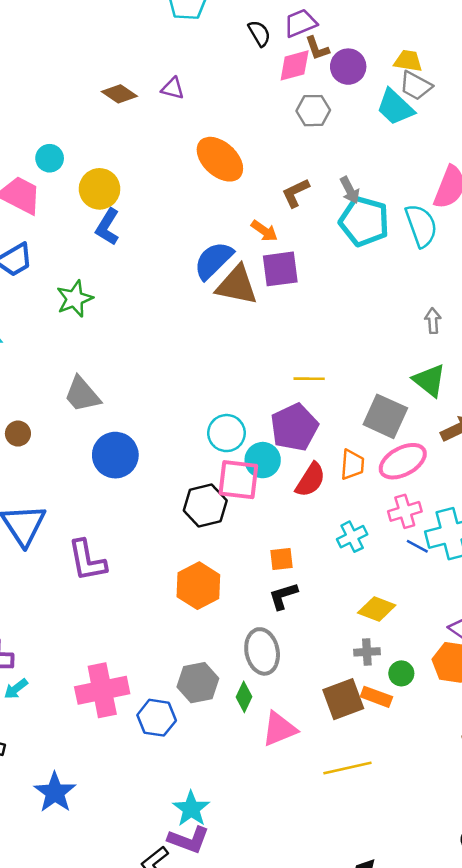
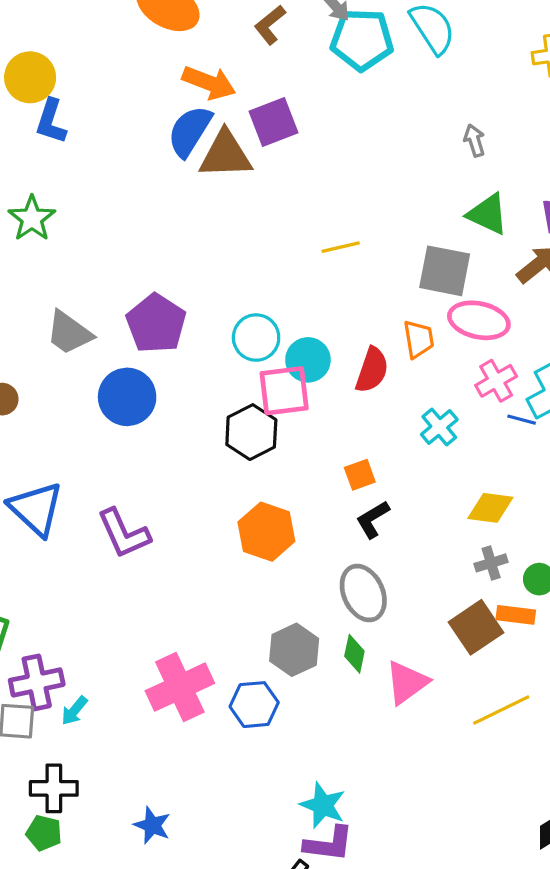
orange arrow: (264, 231) -> (209, 83), moved, size x1.5
purple pentagon: (294, 427) -> (156, 323), moved
pink ellipse: (403, 461) -> (479, 320), turned 54
blue star: (55, 792) -> (152, 825), size x0.7

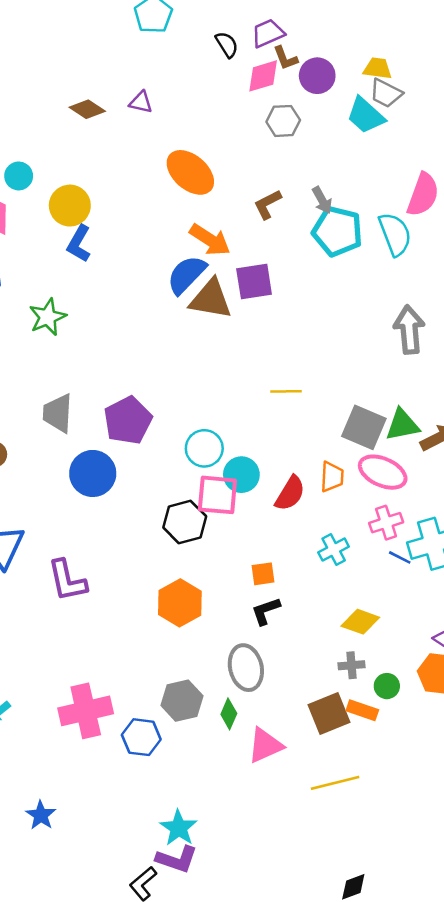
gray arrow: (474, 140) -> (409, 330), size x1.8
green triangle: (488, 214) -> (402, 425), moved, turned -48
gray trapezoid: (69, 333) -> (58, 413), turned 45

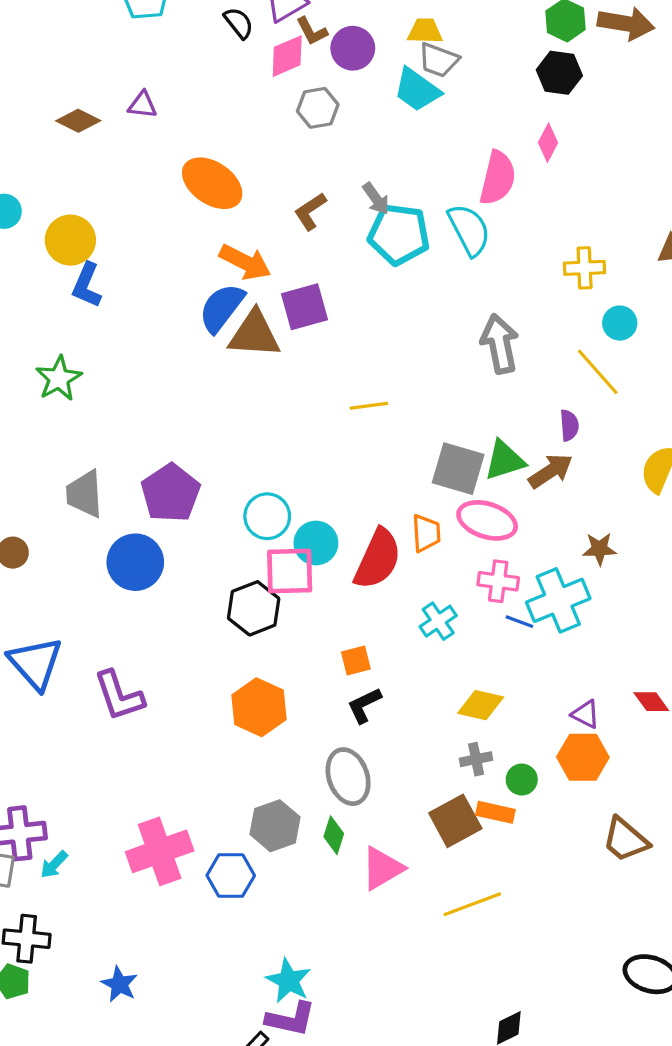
yellow line: (286, 391) -> (369, 406), moved
red semicircle: (290, 493) -> (378, 559), size x1.4
pink cross: (386, 523) -> (498, 581), turned 32

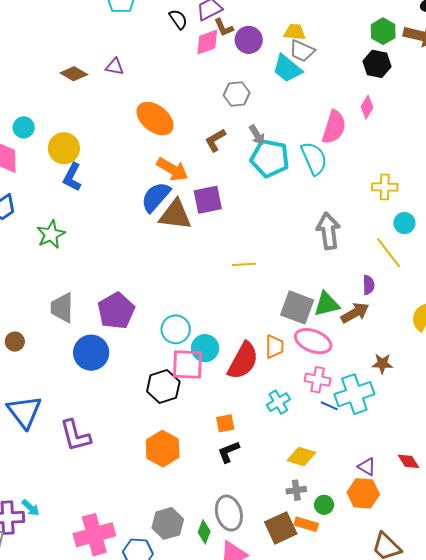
gray hexagon: (318, 108) -> (237, 94), moved
gray ellipse: (348, 777) -> (229, 513), moved
cyan arrow: (54, 865) -> (31, 508), moved, turned -96

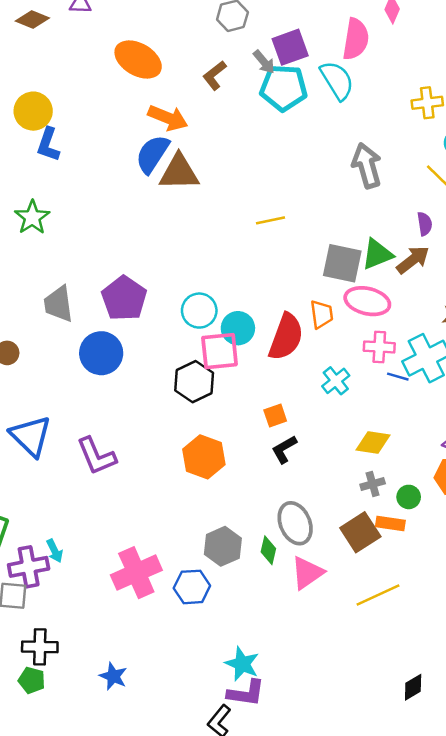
purple square: (208, 200) -> (290, 47), moved
cyan arrow: (31, 508) -> (55, 551), turned 30

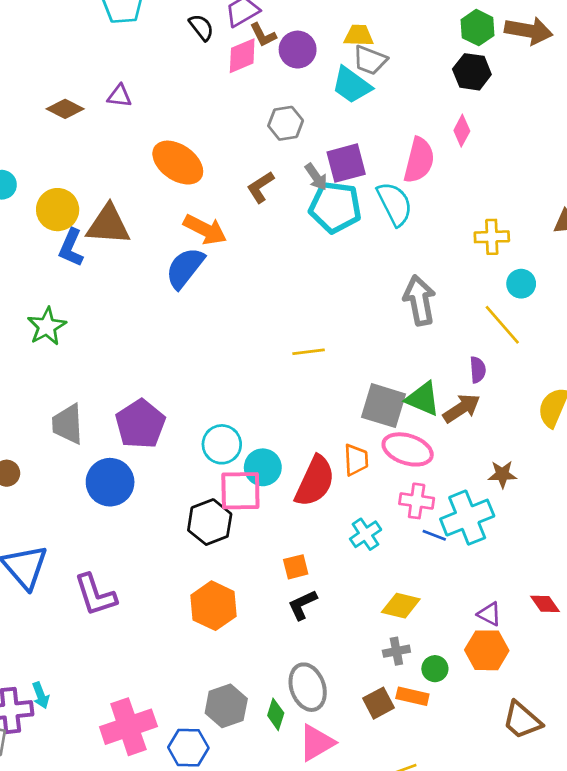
brown triangle: (179, 172) -> (108, 225), moved
green triangle: (377, 254) -> (423, 399), turned 40
brown square: (360, 532) -> (379, 703), size x0.7

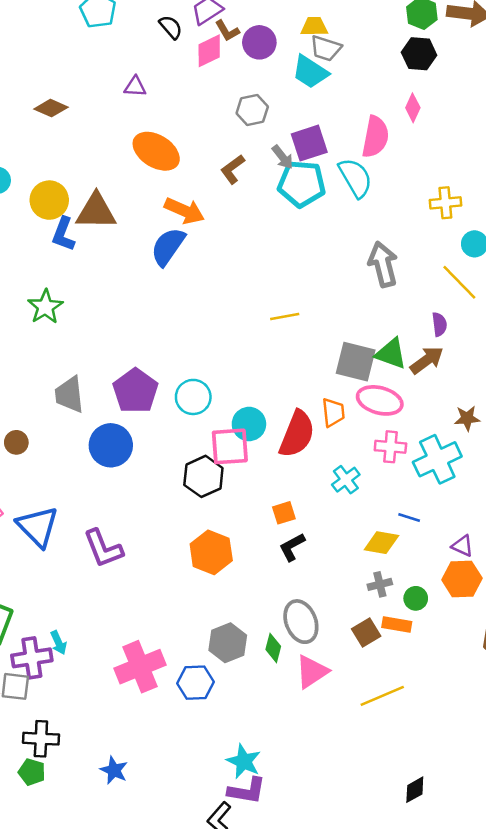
purple triangle: (119, 96) -> (135, 87), moved
cyan circle: (222, 444) -> (193, 397), moved
blue line: (434, 535) -> (409, 518), moved

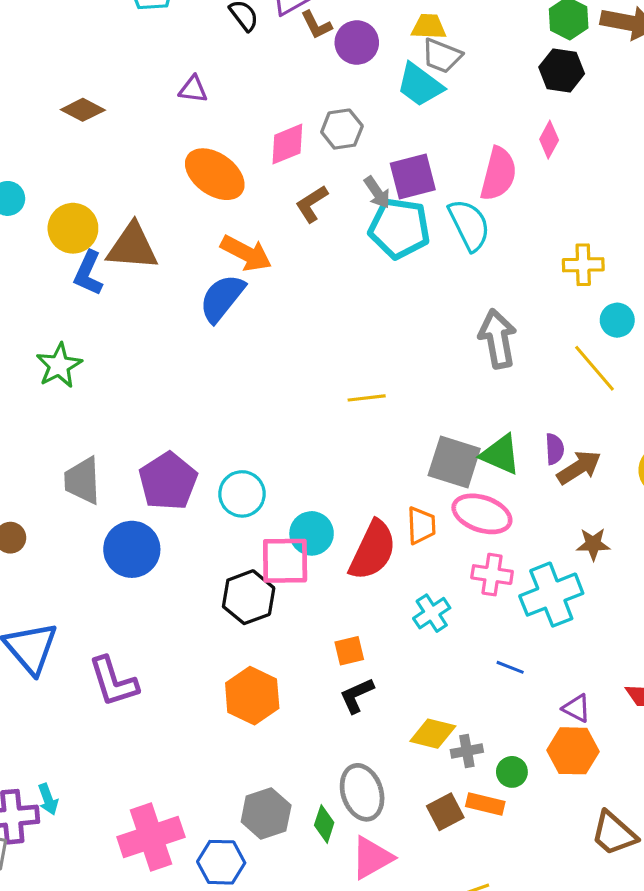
pink diamond: (209, 51) -> (287, 144), moved
purple semicircle: (439, 324) -> (555, 449), moved
brown arrow: (427, 360) -> (579, 467), moved
yellow diamond: (381, 543) -> (433, 734), moved

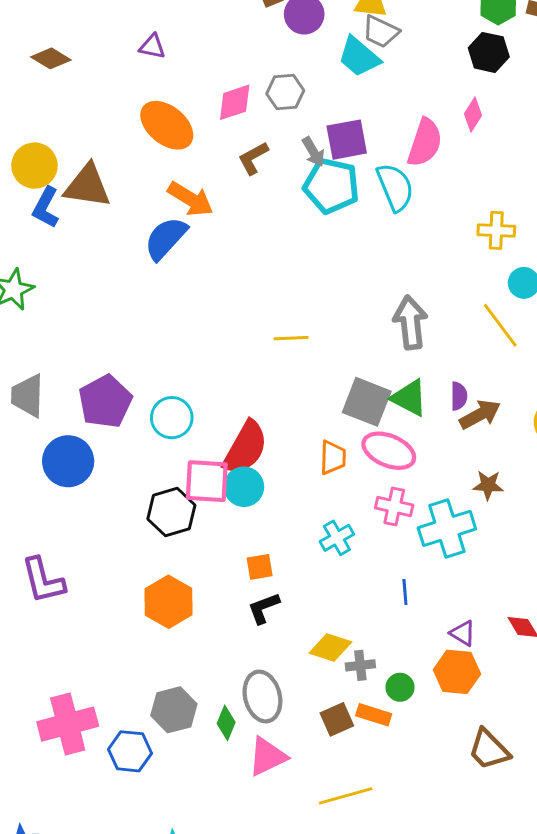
gray arrow: (498, 339) -> (410, 322), moved
cyan circle: (312, 533) -> (244, 487), moved
red semicircle: (373, 550) -> (245, 448), moved
blue line: (510, 667) -> (405, 592), turned 60

